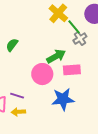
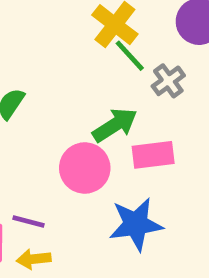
green line: (74, 27) -> (130, 56), moved

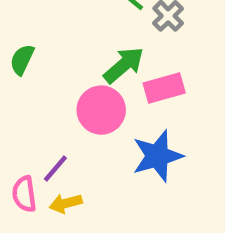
purple line: (28, 221) -> (55, 168), turned -56

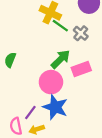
blue star: (157, 156) -> (55, 107), moved, turned -30

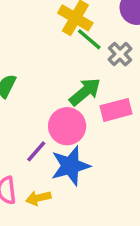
blue star: (55, 107) -> (70, 166), turned 30
purple line: (30, 112) -> (36, 151), moved

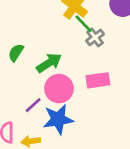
gray cross: (120, 54) -> (95, 37), moved
green arrow: (85, 92) -> (49, 63), moved

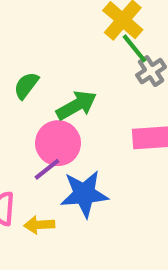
pink circle: (59, 89) -> (58, 143), moved

